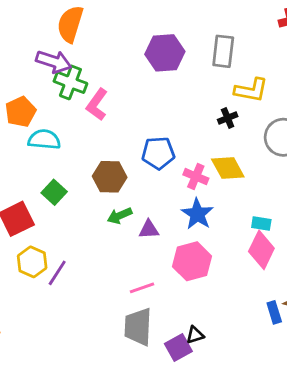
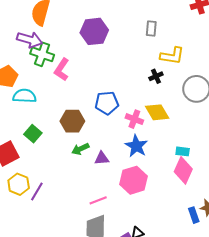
gray rectangle: (223, 51) -> (151, 28), size x0.7
purple hexagon: (165, 53) -> (94, 31), moved

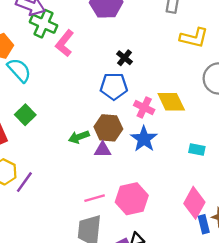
black cross: (156, 76) -> (124, 58), moved, turned -32
cyan semicircle: (25, 96) -> (19, 70), turned 40
brown hexagon: (72, 121) -> (108, 128), moved
pink diamond: (183, 170) -> (194, 203), moved
pink hexagon: (134, 180) -> (132, 199), moved

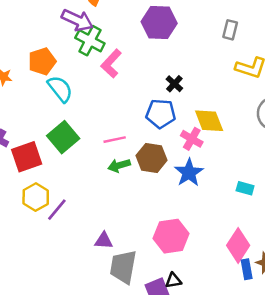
yellow diamond: (171, 102) -> (209, 121), moved
green square: (25, 115) -> (63, 137), size x1.4
purple triangle: (103, 150) -> (104, 241), moved
pink line: (95, 198) -> (115, 140), moved

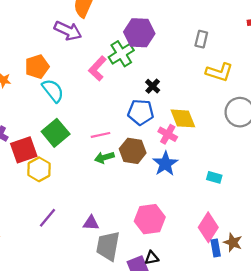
green cross: (90, 41) -> (121, 54), moved, turned 30
yellow hexagon: (36, 197) -> (39, 169), moved
purple line: (57, 210) -> (47, 218), moved

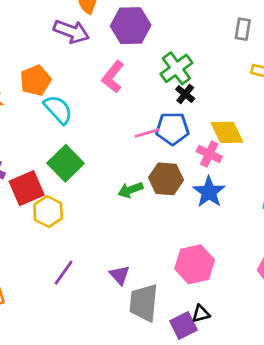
purple hexagon: (139, 33) -> (131, 26), moved
green cross: (121, 54) -> (176, 68), moved
pink line: (100, 135) -> (147, 133), moved
purple triangle: (91, 223) -> (120, 275), turned 49

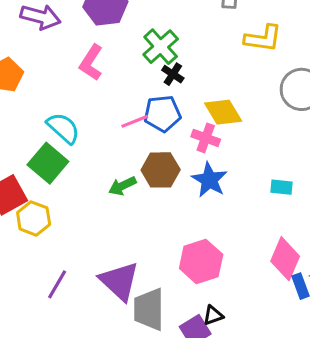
cyan semicircle: (58, 110) -> (63, 128), moved
purple triangle: (120, 275) -> (119, 281), size x1.8

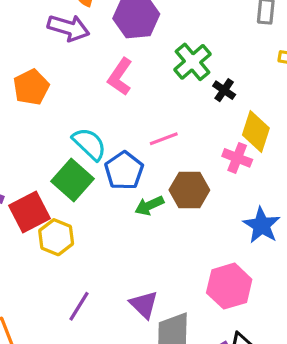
black cross: (173, 74) -> (224, 90), moved
yellow diamond: (223, 112) -> (256, 131), turned 48
blue pentagon: (162, 114) -> (124, 171), moved, turned -30
blue star: (209, 180) -> (262, 225), moved
purple triangle: (119, 281) -> (144, 305), size x0.7

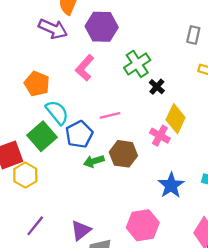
orange pentagon: (31, 87) -> (37, 84), moved, turned -30
purple triangle: (144, 305) -> (81, 230), turned 30

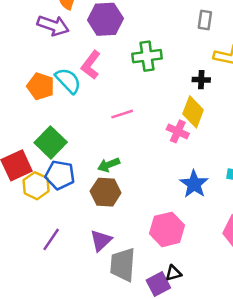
green cross: (137, 64) -> (147, 56), turned 30
black cross: (157, 87) -> (201, 80), moved, turned -35
cyan semicircle: (57, 112) -> (68, 81), moved
blue pentagon: (79, 134) -> (60, 175), moved, turned -30
brown hexagon: (123, 154) -> (106, 192), moved

